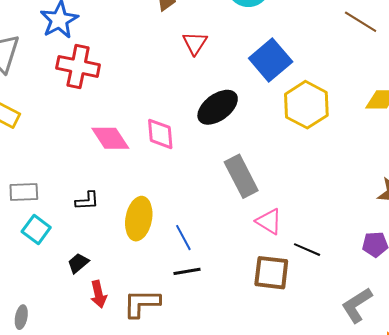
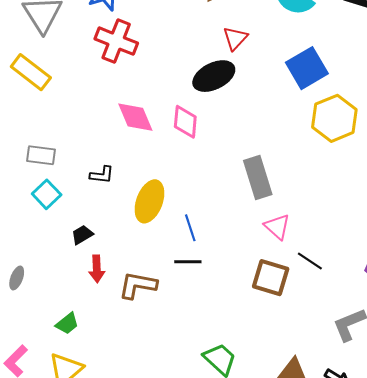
black ellipse: (218, 107) -> (214, 76), moved

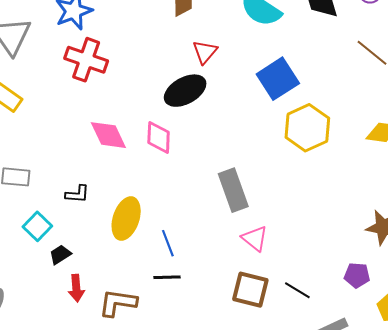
cyan square: (47, 194) -> (37, 226), moved
black line: (310, 261) -> (297, 290), moved

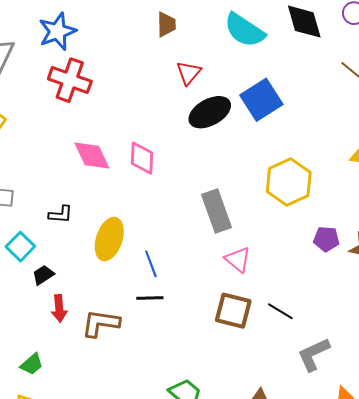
black ellipse: (185, 91) -> (210, 112), moved
yellow hexagon: (307, 128) -> (289, 182), moved
purple pentagon: (357, 275) -> (326, 239), moved

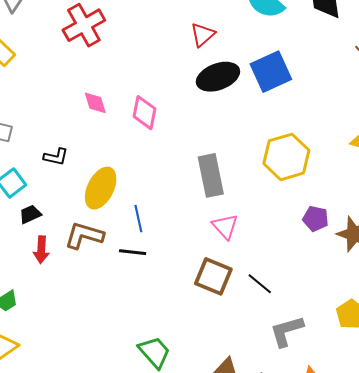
red cross: (70, 80) -> (84, 25), turned 33
pink diamond: (92, 155) -> (95, 103), size x0.7
brown L-shape: (101, 323) -> (84, 236), moved

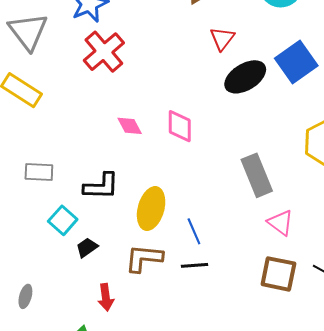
black L-shape: (56, 157) -> (101, 186), size x1.5
red arrow: (41, 250) -> (106, 297), moved

